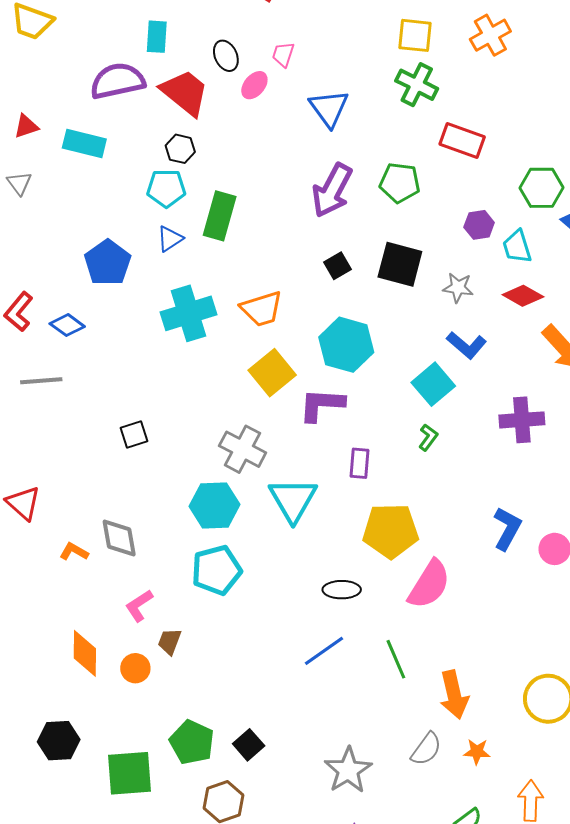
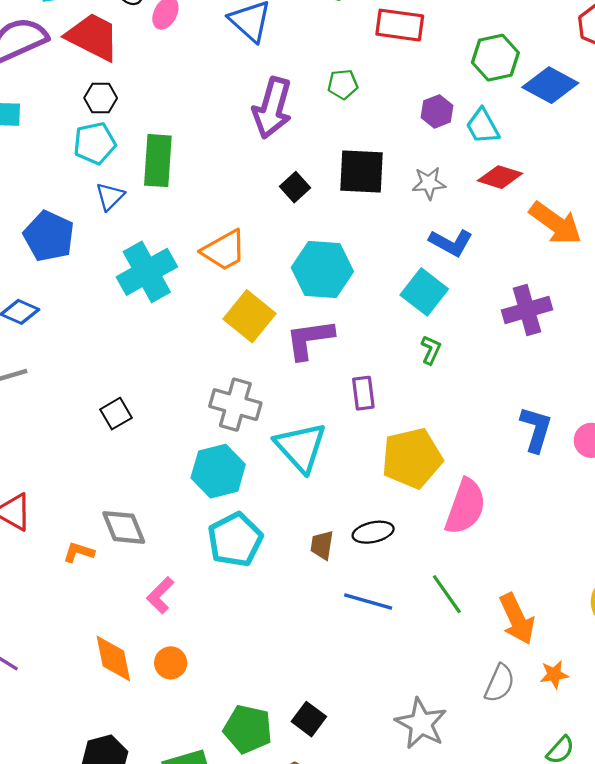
green pentagon: (400, 183) -> (343, 84), size x0.7
brown trapezoid: (170, 641) -> (322, 545), moved
blue line: (324, 651) -> (368, 602), turned 63

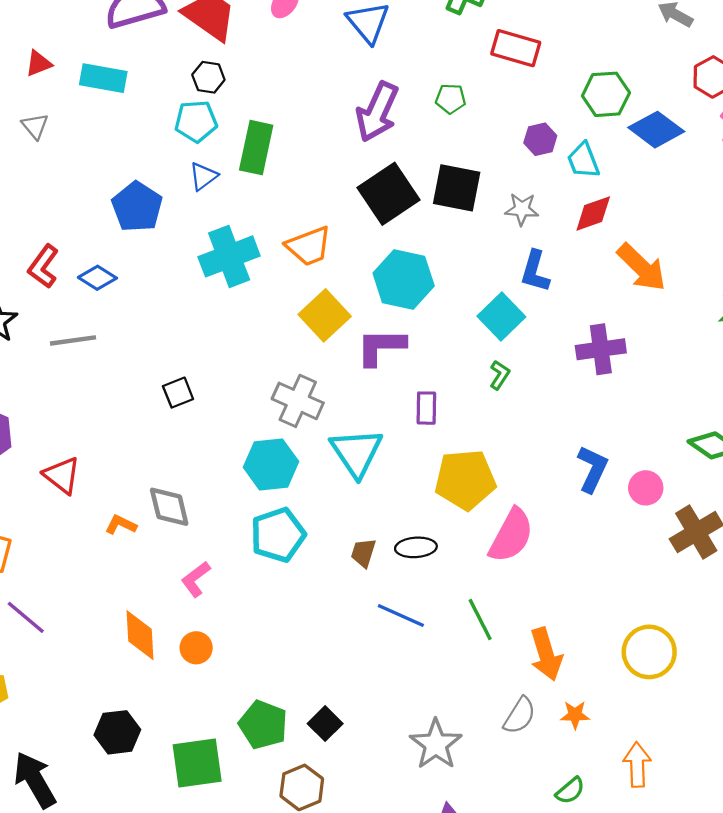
red diamond: (500, 177) -> (593, 213), turned -45
black square: (295, 187) -> (388, 194), size x2.0
blue L-shape: (451, 243) -> (535, 271), turned 69

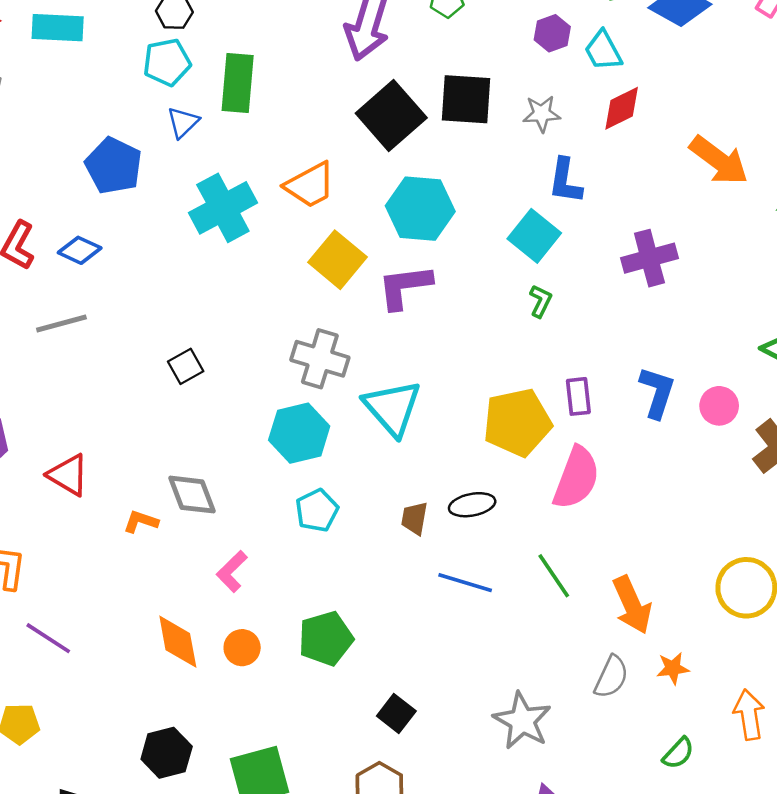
orange arrow: (642, 267) -> (719, 160), moved
purple rectangle: (426, 408) -> (578, 396), moved
cyan pentagon: (278, 535) -> (317, 510), size x0.7
green pentagon: (263, 725) -> (326, 638), moved, turned -30

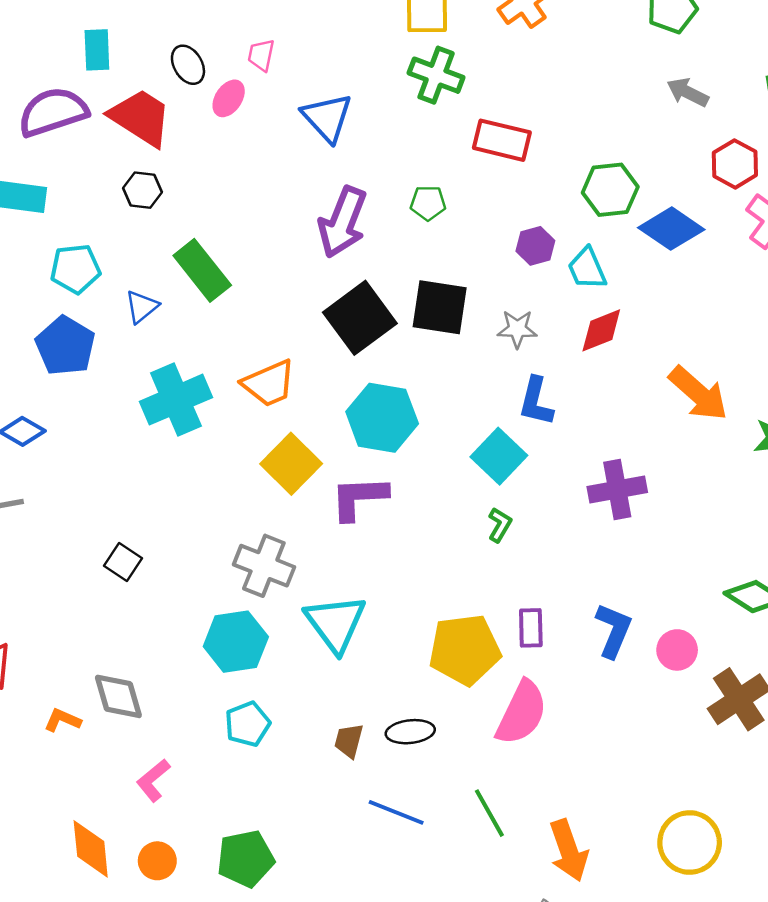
cyan pentagon: (167, 62) -> (75, 269), moved
green rectangle: (238, 83) -> (202, 270), turned -48
black square: (186, 366) -> (123, 562), turned -32

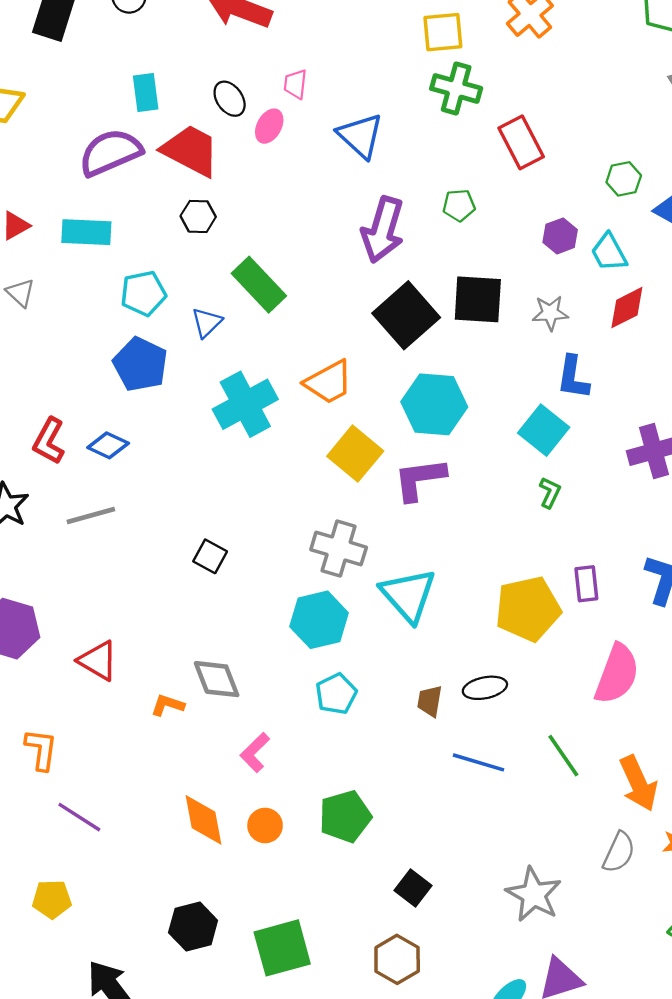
red rectangle: (502, 140) -> (521, 142), turned 54
green hexagon: (610, 190) -> (624, 179), size x0.7
pink semicircle: (522, 713) -> (617, 674), moved

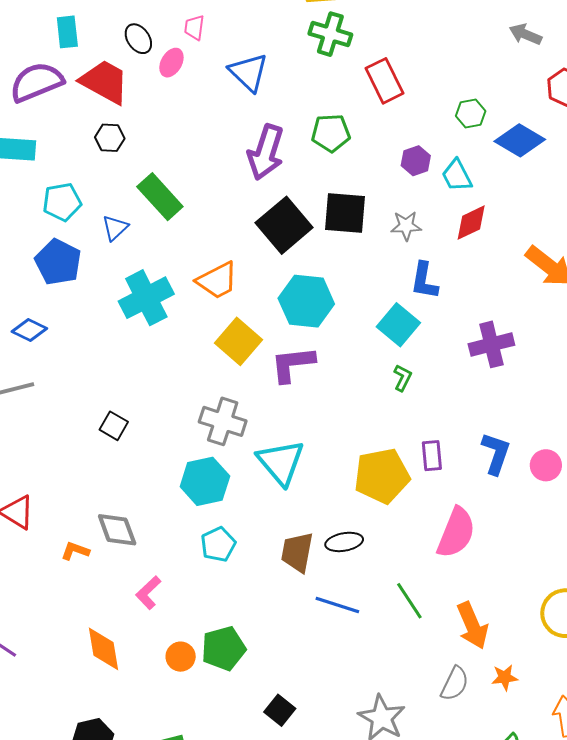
green pentagon: (459, 205) -> (331, 133), size x1.4
brown trapezoid: (430, 701) -> (297, 552), size x1.5
orange circle: (265, 825) -> (181, 657), moved

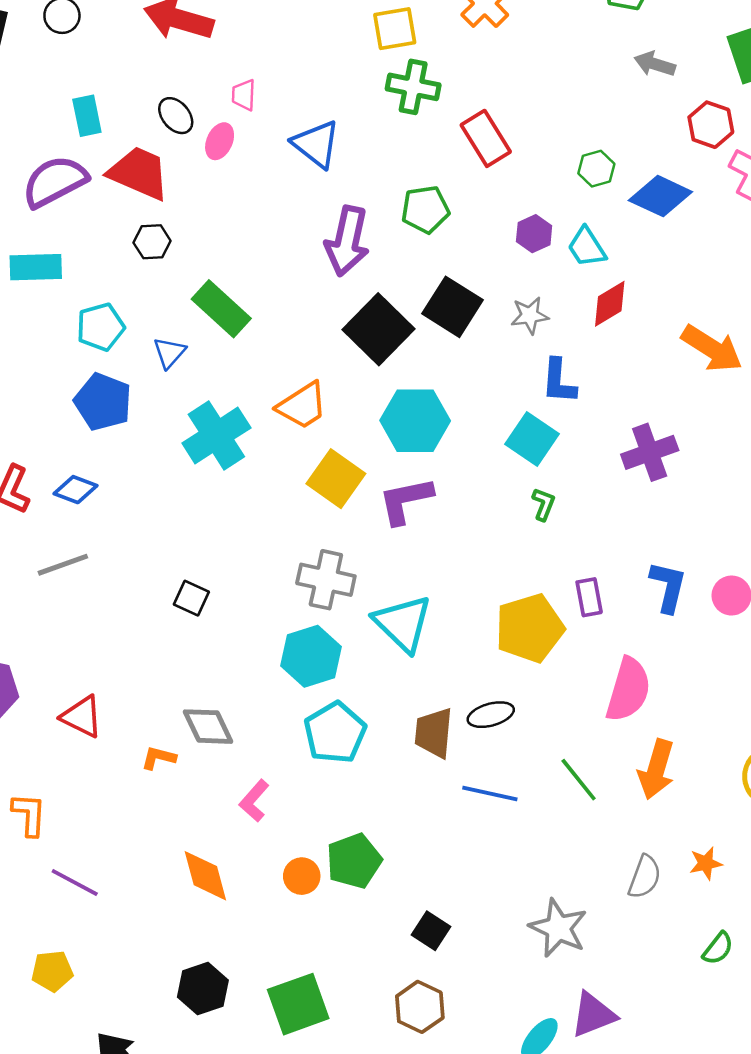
black square: (345, 213) -> (453, 307), turned 33
cyan pentagon: (218, 544) -> (335, 733), size x1.4
orange arrow: (472, 626) -> (656, 769), moved, turned 45

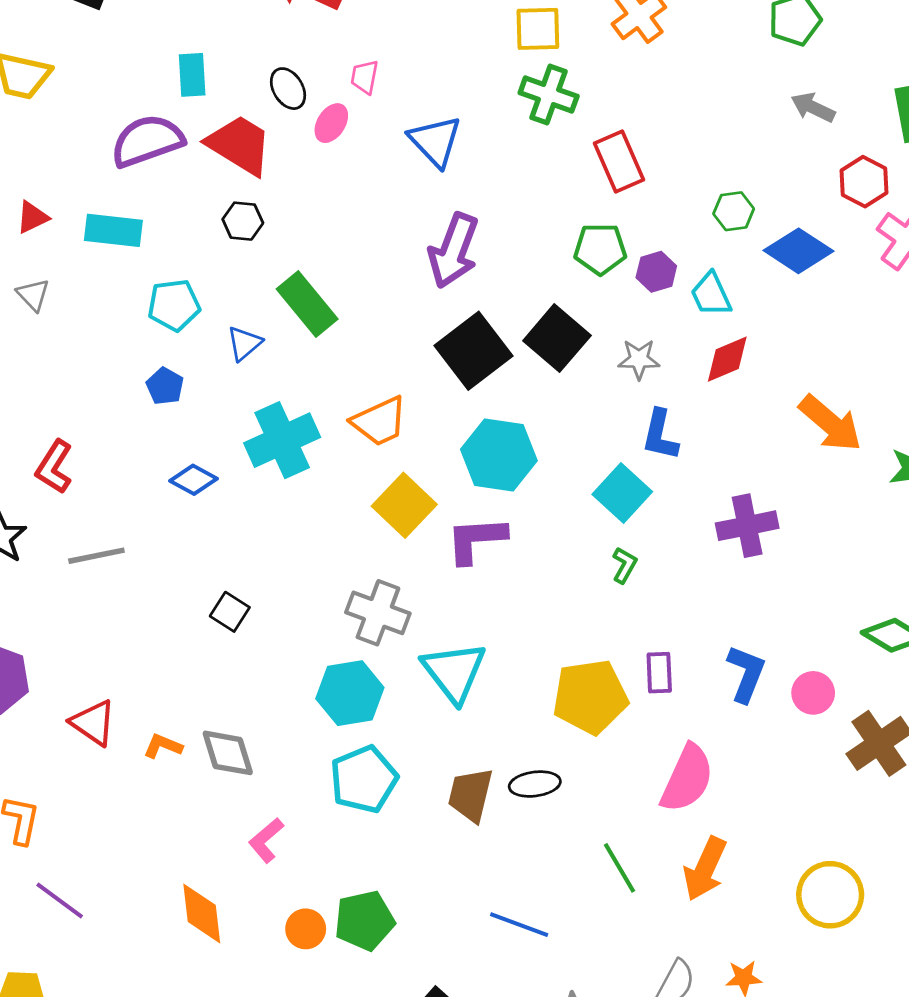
green pentagon: (425, 209) -> (600, 249), moved
blue pentagon: (103, 402) -> (165, 386), size x0.6
blue diamond: (75, 490) -> (193, 480), moved
orange L-shape: (159, 758) -> (163, 746), moved
blue line: (490, 794) -> (519, 925), moved

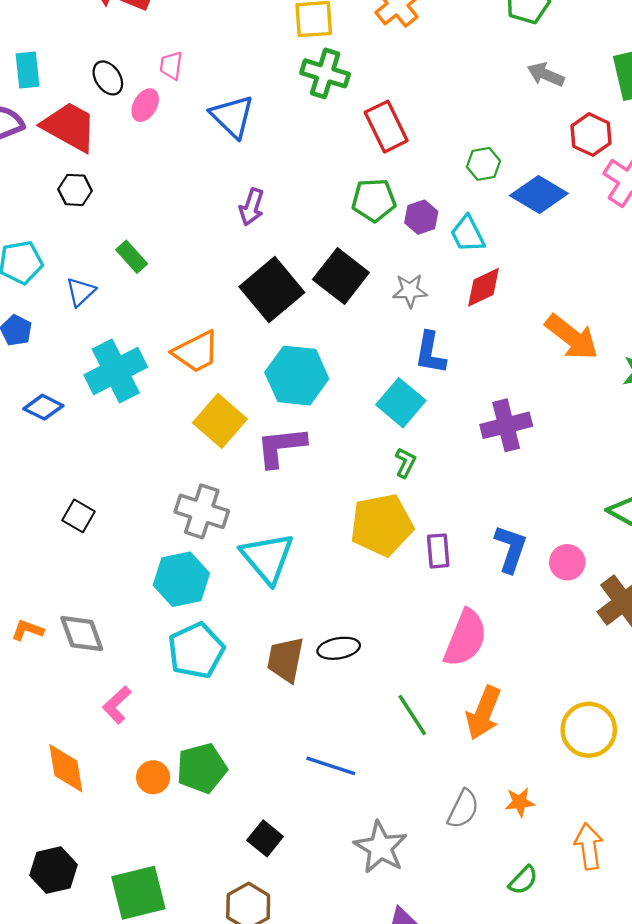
purple arrow: (453, 251) -> (252, 207), size x0.6
green rectangle: (307, 304) -> (132, 257), size x0.6
yellow pentagon: (590, 697) -> (382, 525), moved

